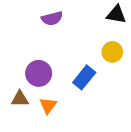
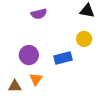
blue rectangle: (84, 77) -> (63, 58), turned 36
brown triangle: (20, 99) -> (15, 86), moved

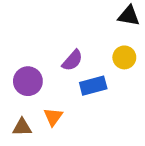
purple semicircle: (39, 14) -> (72, 60), moved, turned -35
purple circle: (29, 55) -> (28, 81), moved

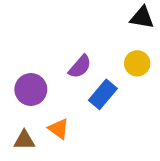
blue rectangle: (93, 86) -> (103, 94), turned -35
orange triangle: (53, 117) -> (59, 129), turned -30

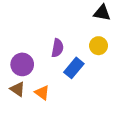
purple semicircle: (80, 67) -> (57, 48), turned -30
brown triangle: (24, 140) -> (18, 89), moved, turned 35

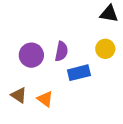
purple circle: (22, 64) -> (31, 55), moved
blue rectangle: (74, 68) -> (79, 73), turned 36

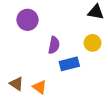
purple circle: (31, 55) -> (27, 20), moved

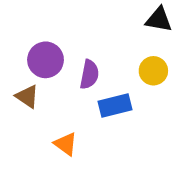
purple circle: (27, 20) -> (46, 60), moved
brown triangle: (16, 84) -> (27, 96), moved

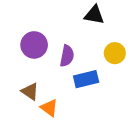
black triangle: (159, 20) -> (94, 15), moved
brown triangle: (27, 96) -> (30, 91), moved

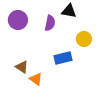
purple circle: (34, 45) -> (18, 20), moved
purple semicircle: (67, 56) -> (50, 23), moved

